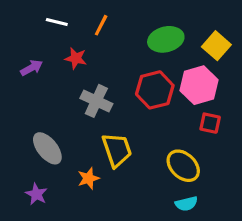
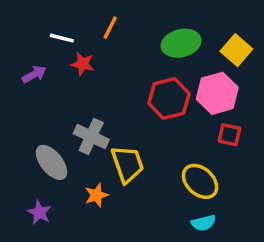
white line: (57, 22) -> (62, 38), moved
gray cross: (96, 101) -> (91, 136), moved

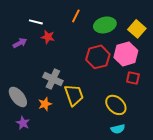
orange line: (110, 28) -> (76, 16), moved
gray ellipse: (51, 162) -> (18, 97), moved
orange star: (96, 195) -> (45, 104), moved

